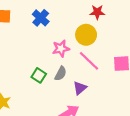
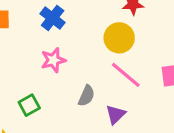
pink star: (61, 49) -> (53, 60), moved
green square: (39, 75) -> (29, 105), moved, turned 32

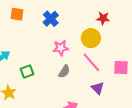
pink star: (53, 60) -> (61, 48), moved
purple triangle: (115, 114) -> (98, 88), moved, turned -40

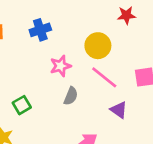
red star: (103, 18) -> (126, 15), moved
blue cross: (51, 19) -> (40, 30), turned 35

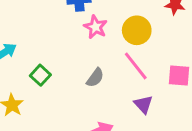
pink star: (60, 66) -> (95, 27), moved, turned 30
green square: (22, 105) -> (40, 75), turned -30

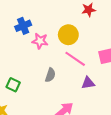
purple triangle: (143, 104) -> (88, 83), turned -40

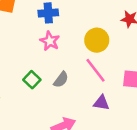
pink star: (40, 41) -> (50, 41), moved
green square: (13, 85) -> (32, 80), moved

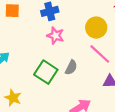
green square: (32, 80) -> (46, 72), size x1.5

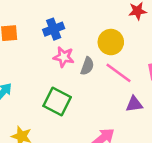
gray semicircle: (71, 67) -> (87, 66), moved

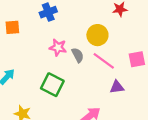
blue cross: (54, 29) -> (48, 12), moved
gray semicircle: (87, 66) -> (78, 55), turned -48

